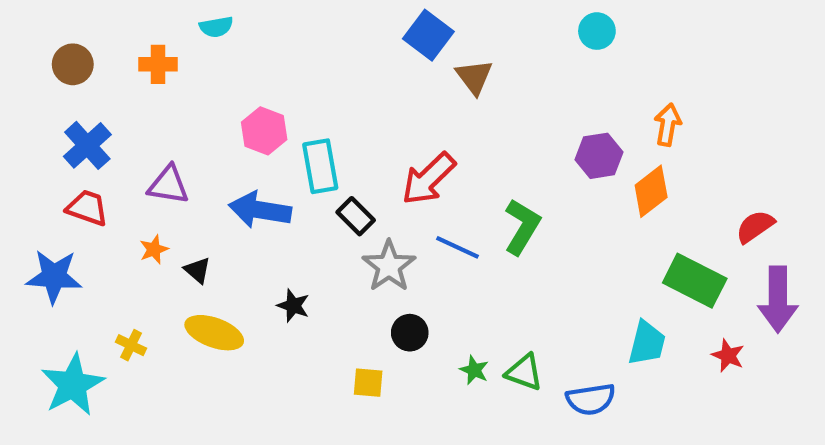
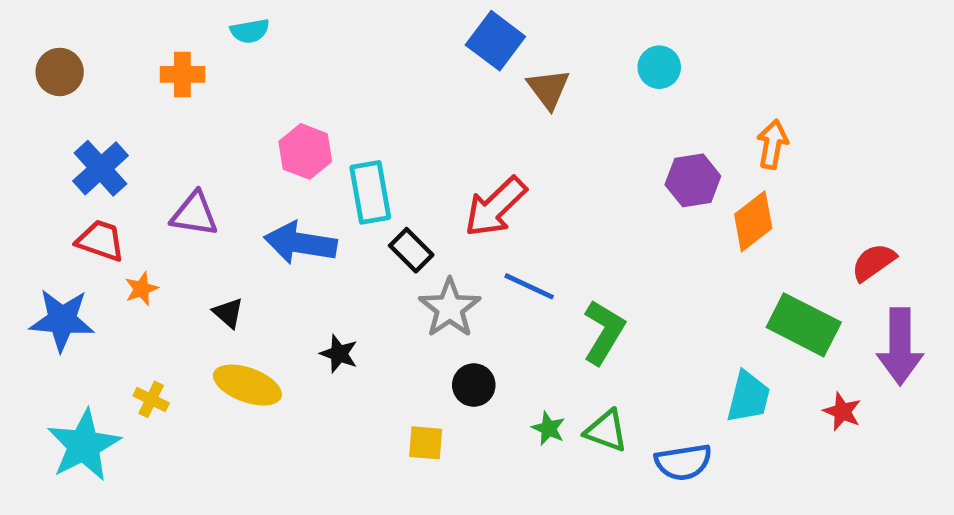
cyan circle: (597, 31) -> (659, 67), moved
brown circle: (73, 64) -> (60, 72), moved
green L-shape: (522, 227) -> (604, 332), moved
orange star: (154, 249) -> (141, 289), moved

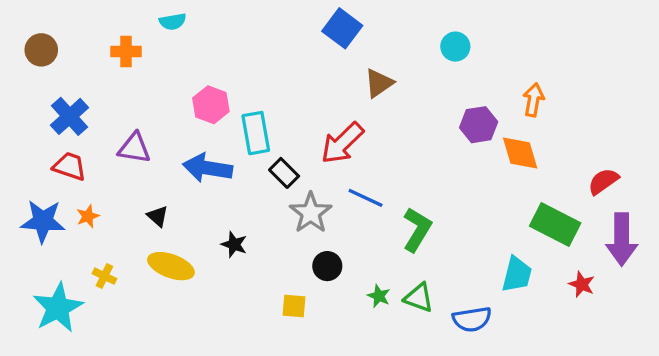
brown triangle: (548, 89) -> (379, 83), moved, turned 32
orange diamond: (753, 221) -> (520, 153), turned -69
orange star: (141, 289) -> (88, 216), moved

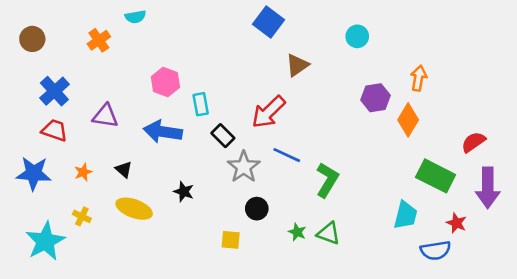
orange cross: (126, 52) -> (99, 40), turned -35
cyan rectangle: (256, 133) -> (201, 104), size x0.7
orange diamond: (520, 153) -> (408, 120), turned 48
orange star: (88, 216) -> (83, 172), moved
blue semicircle: (472, 319) -> (436, 250), moved

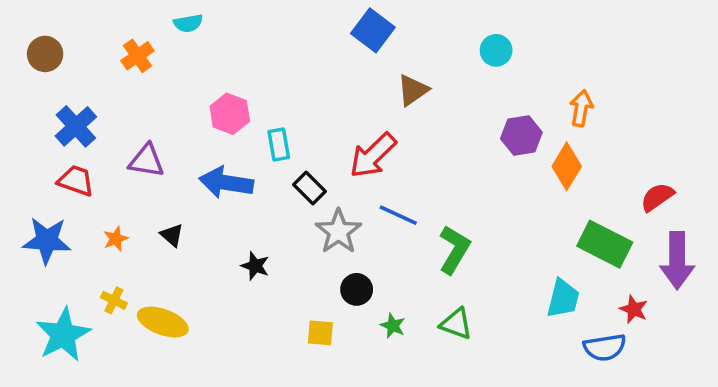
yellow ellipse: (134, 209) -> (163, 322), moved
green star: (297, 232) -> (393, 326), moved

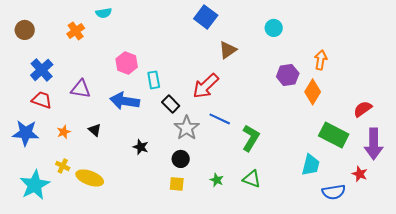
black circle: (357, 289) -> (181, 159), moved
red star: (634, 309) -> (360, 174), moved

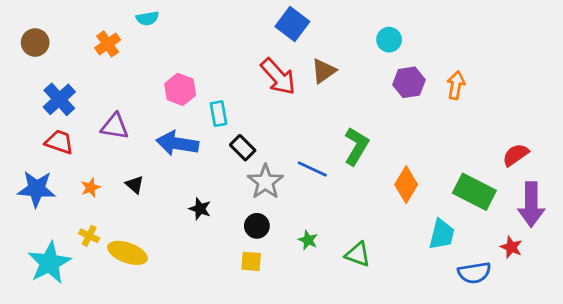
purple hexagon: (288, 75) -> (409, 82), moved
red arrow: (206, 86) -> (278, 77), moved, turned -88
orange diamond: (313, 92) -> (406, 185), moved
green L-shape: (251, 138) -> (356, 146), moved
green star: (217, 180) -> (308, 240), moved

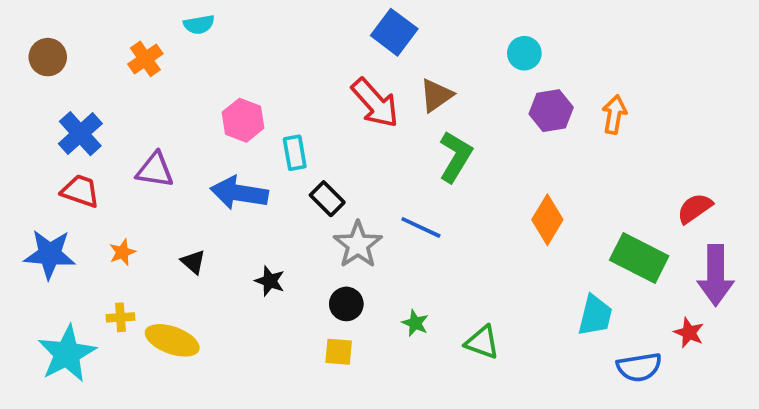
green L-shape: (356, 146) -> (455, 157), moved
black triangle: (135, 185) -> (193, 262), moved
orange diamond: (406, 185) -> (547, 220), moved
yellow cross: (89, 236) -> (120, 317), turned -30

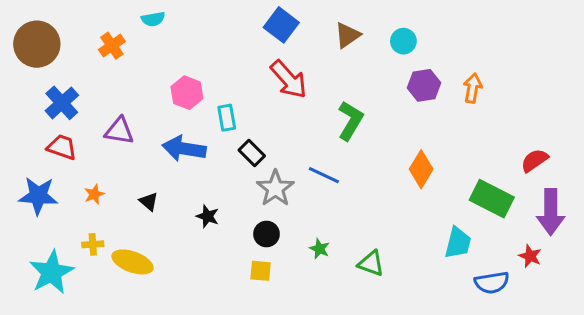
blue square: (394, 32) -> (281, 25), moved
brown circle: (48, 57) -> (37, 44), size x1.6
brown triangle: (436, 95) -> (347, 35), moved

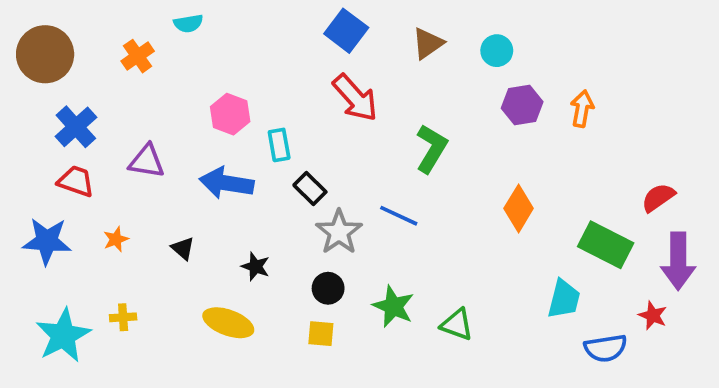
yellow cross: (93, 244) -> (123, 317), moved
green star: (319, 249) -> (393, 306), size x1.6
yellow ellipse: (133, 262) -> (228, 323), moved

